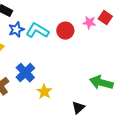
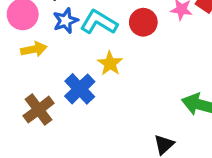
yellow star: (44, 92) -> (110, 64), moved

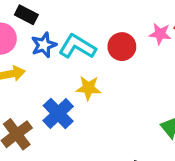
yellow star: (110, 64) -> (88, 88), turned -30

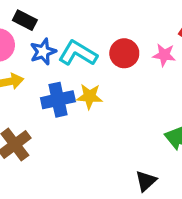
pink star: (160, 34) -> (164, 55), moved
blue cross: (58, 113) -> (58, 100), moved, turned 32

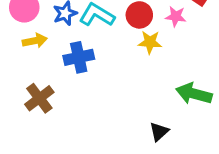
yellow star: (89, 96) -> (150, 42), moved

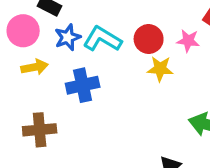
brown cross: (39, 98) -> (40, 130), turned 32

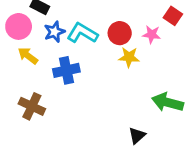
yellow arrow: (35, 67) -> (28, 56), turned -132
brown cross: (40, 130) -> (32, 106), turned 30

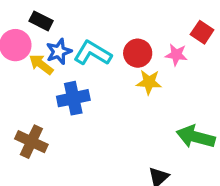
yellow arrow: (28, 56) -> (41, 64), moved

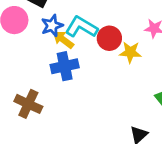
red circle: (138, 53) -> (109, 38), moved
yellow arrow: (41, 64) -> (63, 40), moved

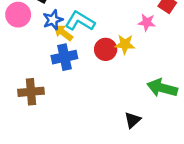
red circle: (109, 38) -> (106, 49), moved
brown cross: (28, 104) -> (31, 92), turned -30

